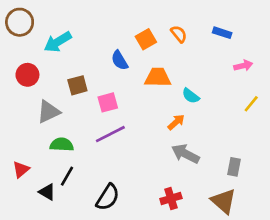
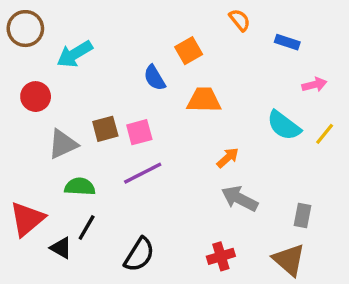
orange semicircle: (179, 34) -> (240, 20), moved
brown square: (77, 85) -> (105, 129), moved
cyan semicircle: (191, 96) -> (284, 125), moved, size x1.5
red triangle: (21, 170) -> (27, 219), size x1.6

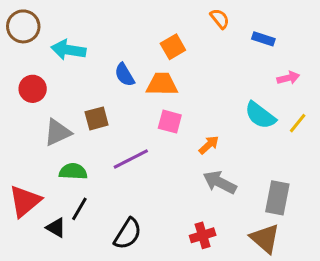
cyan arrow: (75, 54) -> (68, 50), turned 40
blue semicircle: (155, 78) -> (125, 75), moved
orange trapezoid: (204, 100) -> (162, 84), moved
pink square: (139, 132) -> (170, 122), moved, turned 30
gray rectangle: (303, 216) -> (277, 198), size x1.5

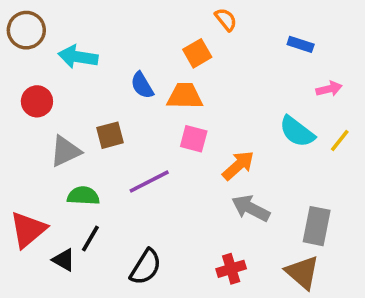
orange semicircle: (220, 19) -> (226, 19), moved
orange arrow: (209, 145) -> (238, 165), size x1.4

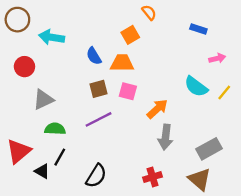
brown square: (110, 135) -> (99, 89), moved
gray arrow: (251, 208) -> (165, 137), turned -110
gray rectangle: (317, 226) -> (209, 149), turned 50

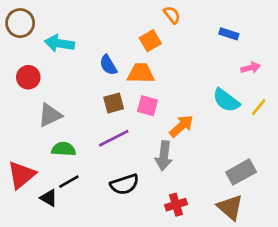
gray arrow: (165, 137) -> (164, 156), moved
black line: (60, 157) -> (69, 182), turned 30
black semicircle: (96, 176) -> (124, 184), moved, turned 40

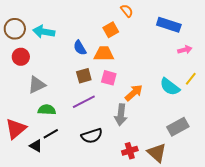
brown circle: (20, 23) -> (15, 29), moved
blue rectangle: (229, 34) -> (169, 25), size x1.6
cyan semicircle: (226, 100) -> (170, 87), moved
brown triangle: (230, 207) -> (157, 153), moved

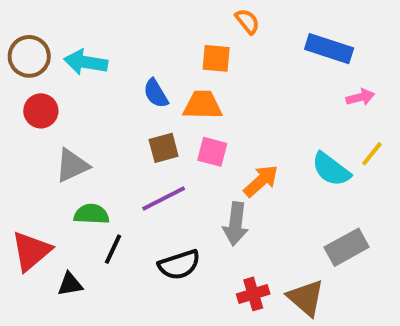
orange square: (111, 30) -> (216, 58), turned 35
black line: (51, 134) -> (113, 249), moved, turned -35
black triangle: (36, 146) -> (70, 284), turned -40

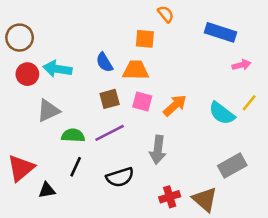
cyan arrow: (86, 62) -> (57, 69), moved
orange arrow: (261, 181) -> (175, 105), moved
green semicircle: (92, 214) -> (73, 135), moved

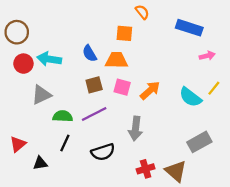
red triangle: (21, 168) -> (18, 144), size x0.7

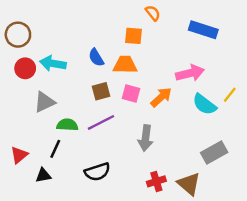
pink arrow: (207, 56) -> (190, 73), moved, size x1.6
black line: (65, 143) -> (55, 149), moved
black semicircle: (103, 152) -> (97, 172), moved

